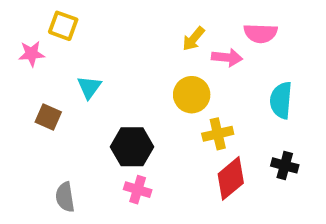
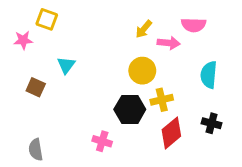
black hexagon: (132, 147) -> (130, 109), moved
gray semicircle: (65, 197) -> (36, 150), moved

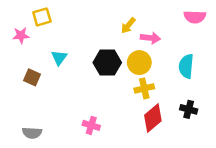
yellow square: (47, 19) -> (42, 17), turned -36
pink semicircle: (194, 25) -> (195, 17), moved
yellow circle: (142, 71) -> (139, 63), moved
black hexagon: (130, 109) -> (107, 63), moved
gray semicircle: (36, 150) -> (32, 133), turned -78

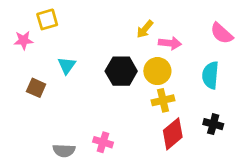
pink semicircle: (195, 17) -> (222, 33), moved, turned 40
gray semicircle: (32, 133) -> (64, 151), moved

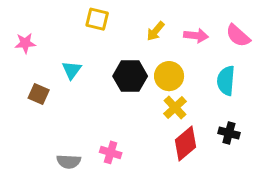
yellow square: (47, 19) -> (97, 19), moved, turned 30
pink arrow: (170, 43) -> (196, 36), moved
yellow cross: (163, 100) -> (175, 108), turned -30

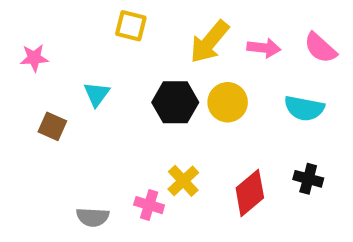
yellow arrow: (156, 31) -> (209, 42), size x1.6
cyan semicircle: (226, 81) -> (304, 108), turned -84
yellow cross: (175, 108) -> (183, 181), moved

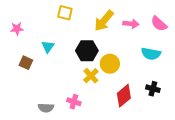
yellow circle: (228, 102) -> (110, 64), moved
yellow cross: (183, 181) -> (91, 76), moved

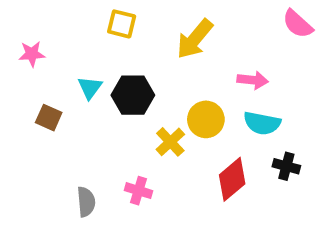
pink arrow: (131, 24) -> (253, 80), moved
pink semicircle: (159, 24) -> (298, 24), moved
black hexagon: (87, 51) -> (133, 95), moved
cyan semicircle: (151, 54) -> (262, 123), moved
gray semicircle: (46, 108) -> (86, 202), turned -98

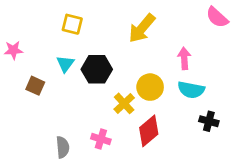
yellow square: (122, 24) -> (72, 24), moved
pink star: (32, 54) -> (13, 50), moved
pink arrow: (253, 80) -> (184, 58), turned -100
red diamond: (232, 179) -> (149, 131), moved

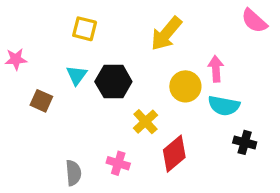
yellow circle: (150, 87) -> (185, 86), moved

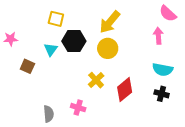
pink arrow: (216, 69) -> (158, 36), moved
black hexagon: (113, 82) -> (74, 41), moved
yellow circle: (185, 86) -> (108, 48), moved
cyan semicircle: (224, 106) -> (163, 70), moved
red diamond: (174, 154) -> (125, 90), moved

